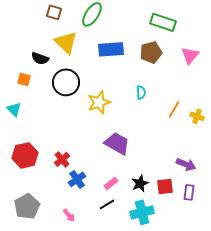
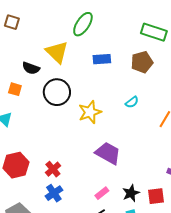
brown square: (54, 12) -> (12, 22), moved
blue rectangle: (111, 49) -> (102, 59), size x0.7
cyan semicircle: (141, 92) -> (132, 102), turned 56
blue cross: (77, 179) -> (54, 193), moved

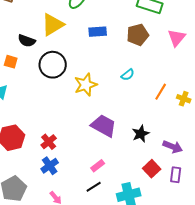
yellow triangle: (57, 52) -> (53, 25), turned 45
black star: (131, 193) -> (141, 134), moved
red square: (156, 196) -> (152, 169), turned -36

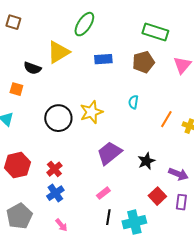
black circle: (53, 65) -> (58, 118), moved
cyan semicircle: (128, 75) -> (133, 102), turned 136
purple trapezoid: (104, 126) -> (109, 153), turned -68
black line: (94, 187) -> (108, 217), moved, turned -49

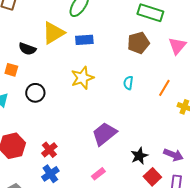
blue rectangle: (103, 59) -> (84, 40), moved
yellow star: (91, 112) -> (82, 78), moved
black circle: (58, 118) -> (35, 93), moved, size x0.7
orange line: (166, 119) -> (164, 88), moved
black star: (146, 161) -> (139, 156), moved

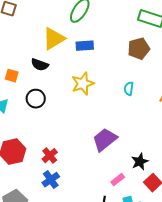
black semicircle: (27, 49) -> (40, 65), moved
pink rectangle: (98, 174) -> (118, 180), moved

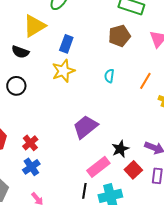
blue rectangle: (85, 46) -> (66, 44), moved, turned -66
pink rectangle: (118, 180) -> (98, 167), size x1.6

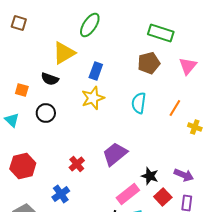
cyan semicircle: (109, 76) -> (139, 103), size x1.5
red cross: (30, 143) -> (77, 164), moved
black star: (120, 149) -> (150, 176), turned -30

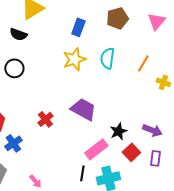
blue rectangle: (96, 71) -> (78, 27), moved
yellow star: (93, 98) -> (74, 59), moved
purple trapezoid: (115, 154) -> (83, 109), turned 68
black star: (150, 176) -> (118, 131), turned 30
blue cross: (61, 194) -> (13, 143), moved

